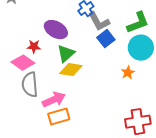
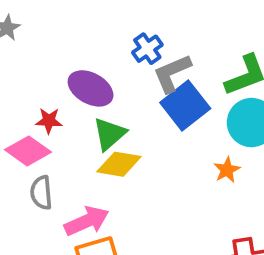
gray L-shape: (99, 22) -> (172, 73), turned 95
blue square: (106, 39) -> (185, 105), size x1.4
gray semicircle: (30, 85) -> (41, 193), size x0.7

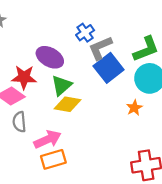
red star: (49, 121) -> (24, 77), size x1.5

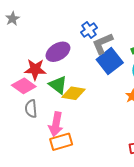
purple ellipse: (50, 57) -> (58, 52), turned -60
green triangle: (62, 85) -> (58, 85), moved, turned -42
pink arrow: (47, 139) -> (56, 124), turned 125

